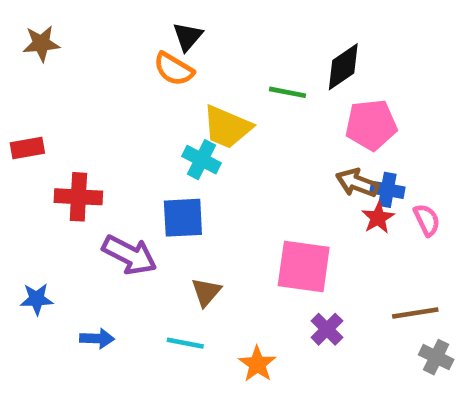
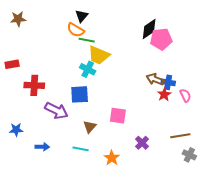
green line: (287, 92) -> (87, 40), moved
pink pentagon: (371, 125) -> (161, 39), moved
pink square: (304, 266) -> (118, 116), moved, size x0.7

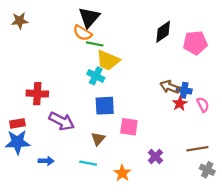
black triangle: (82, 16) -> (89, 17), size x1.5
pink pentagon: (161, 39) -> (195, 43), moved
red rectangle: (12, 64) -> (17, 123), moved
blue square: (80, 94) -> (105, 106), moved
blue star: (16, 130) -> (17, 142), size x1.6

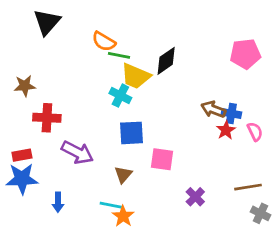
black triangle: (89, 17) -> (47, 22), moved
brown star: (20, 21) -> (25, 86), moved
black diamond: (163, 32) -> (166, 61), moved
blue arrow: (46, 161) -> (58, 202), turned 88
orange star: (122, 173) -> (123, 216), moved

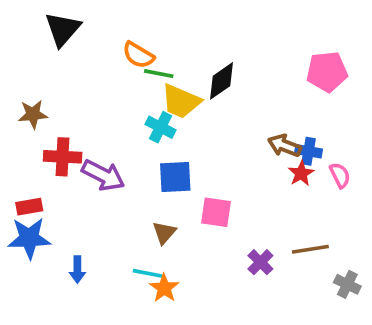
purple arrow: (77, 152) -> (103, 175), moved
brown line: (248, 187) -> (310, 249), moved

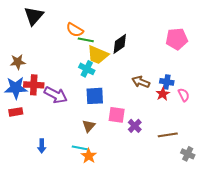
brown arrow: (284, 146) -> (141, 82), moved
blue star: (29, 238) -> (16, 88), moved
purple cross: (260, 262) -> (135, 126), moved

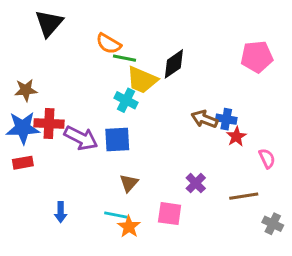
blue cross: (167, 82) -> (226, 119), moved
pink semicircle: (184, 95) -> (267, 158), moved
blue square: (95, 96) -> (117, 139), moved
pink square: (117, 115) -> (170, 214), moved

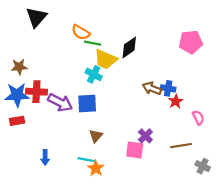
pink square: (170, 214) -> (135, 150), moved

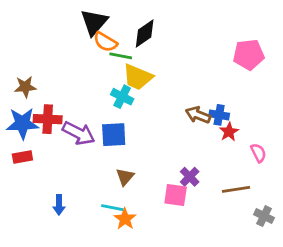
black triangle: (36, 17) -> (94, 22), moved
black diamond: (129, 47) -> (145, 33), moved

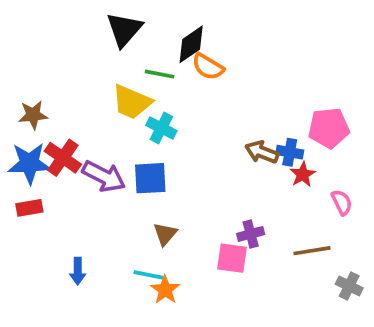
orange semicircle: (105, 42) -> (208, 67), moved
pink pentagon: (249, 55) -> (329, 128), moved
yellow trapezoid: (138, 77) -> (132, 102), moved
red cross: (48, 119) -> (63, 158), turned 32
purple cross: (190, 177) -> (251, 234), turned 30

